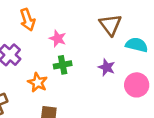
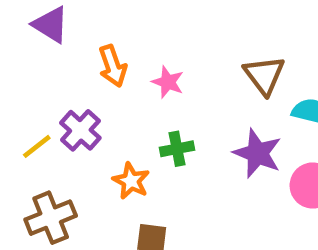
pink star: (58, 39) -> (168, 82), moved
purple star: (107, 67) -> (257, 153), size x1.5

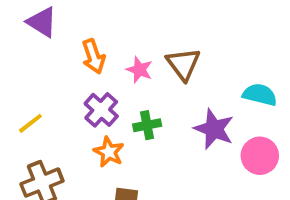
brown triangle: (264, 75) -> (183, 64), moved
purple cross: (80, 130) -> (101, 110), moved

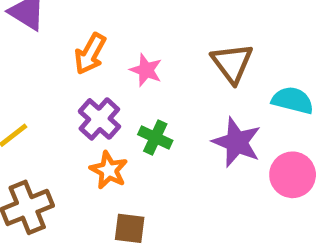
orange arrow: (94, 56) -> (90, 54), turned 48
brown triangle: (183, 64) -> (232, 63), moved
green cross: (147, 125) -> (155, 138), turned 36

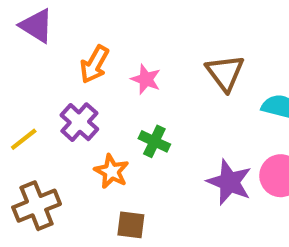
purple cross: (99, 119) -> (79, 122), moved
purple star: (237, 142) -> (229, 182), moved

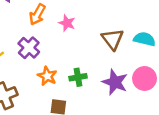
brown triangle: (225, 73) -> (113, 39), moved
green cross: (154, 141) -> (78, 77), moved, turned -35

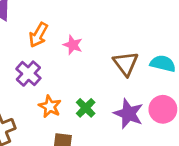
green cross: (78, 77) -> (86, 108), turned -35

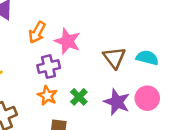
pink star: (73, 45) -> (68, 41), size x1.5
purple cross: (28, 74) -> (49, 67), moved, turned 35

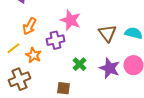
orange arrow: (37, 32) -> (30, 26), moved
orange star: (47, 96) -> (34, 55), moved

